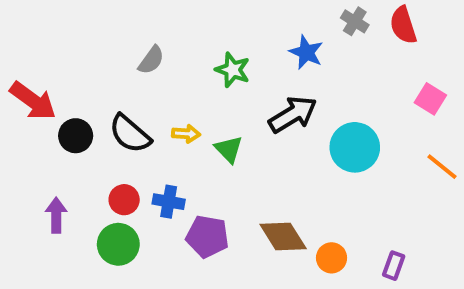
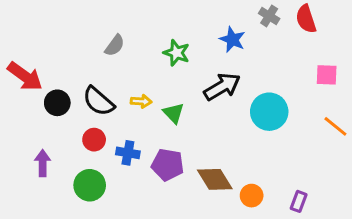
pink square: (430, 99) -> (327, 75), turned -30
red circle: (124, 200) -> (94, 140), moved
purple pentagon: (207, 237) -> (168, 165), moved

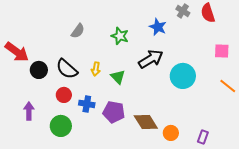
yellow arrow: (141, 101) -> (96, 69), turned 96

